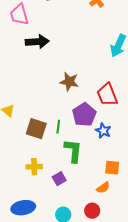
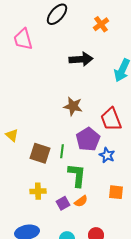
black arrow: (37, 42) -> (81, 59), moved
orange semicircle: (103, 188) -> (81, 201), moved

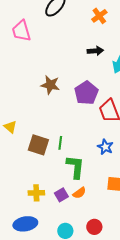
black arrow: (81, 59) -> (95, 51), moved, size x0.7
brown star: (73, 106) -> (50, 85), moved
purple pentagon: (88, 139) -> (86, 93), moved
yellow cross: (38, 191) -> (36, 193), moved

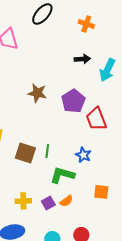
orange cross: (99, 16) -> (86, 24), turned -35
blue star: (105, 147) -> (83, 155), moved
green L-shape: (75, 167) -> (62, 175), turned -80

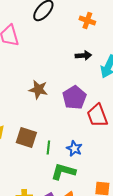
brown square: (25, 153) -> (26, 138), moved
blue star: (83, 155) -> (74, 148), moved

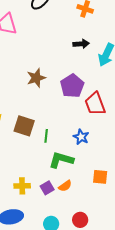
brown star: (38, 90) -> (36, 78), turned -30
blue star: (74, 148) -> (81, 137), moved

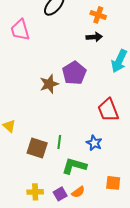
black arrow: (81, 44) -> (94, 37), moved
purple pentagon: (72, 86) -> (74, 73), moved
brown square: (24, 126) -> (37, 148), moved

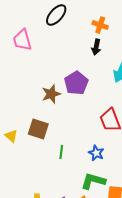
black arrow: (94, 37) -> (96, 47), turned 105
brown square: (37, 148) -> (38, 129), moved
green L-shape: (74, 166) -> (93, 181), moved

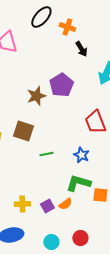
orange cross: (100, 25) -> (67, 27), moved
black arrow: (96, 47) -> (81, 49), turned -42
green line: (61, 152) -> (46, 154), turned 72

